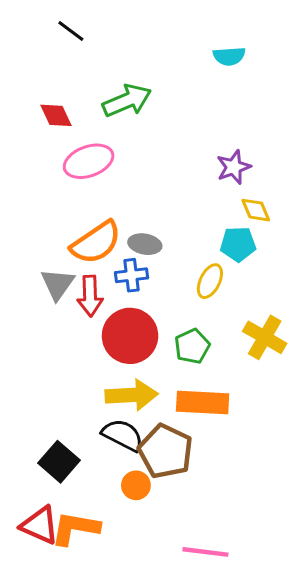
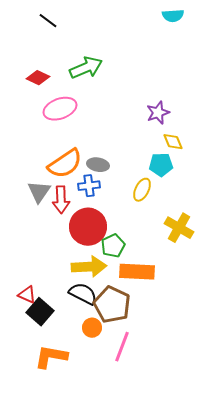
cyan semicircle: (229, 56) -> (173, 16), moved
red diamond: (56, 115) -> (38, 78), turned -40
green pentagon: (192, 346) -> (113, 246), moved
red triangle: (40, 525) -> (27, 295), moved, size x0.7
pink line: (205, 552) -> (122, 347), moved, turned -76

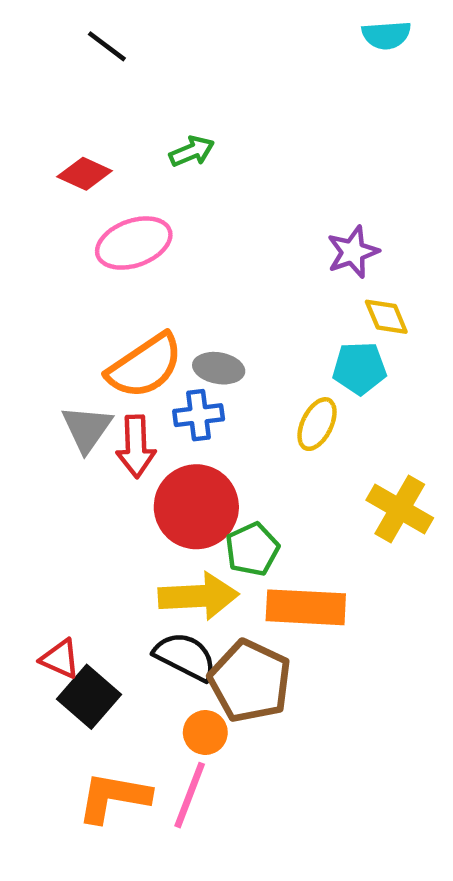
green arrow: (86, 68) -> (192, 151), size x0.6
pink line: (122, 347) -> (190, 795), moved

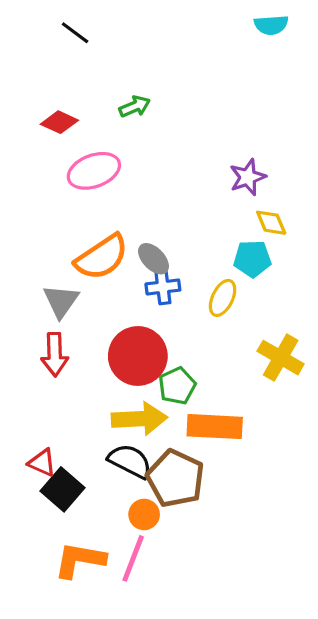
gray ellipse: (219, 368) -> (154, 259), turned 36
blue cross: (199, 415) -> (163, 287), moved
red arrow: (136, 446) -> (55, 354), moved

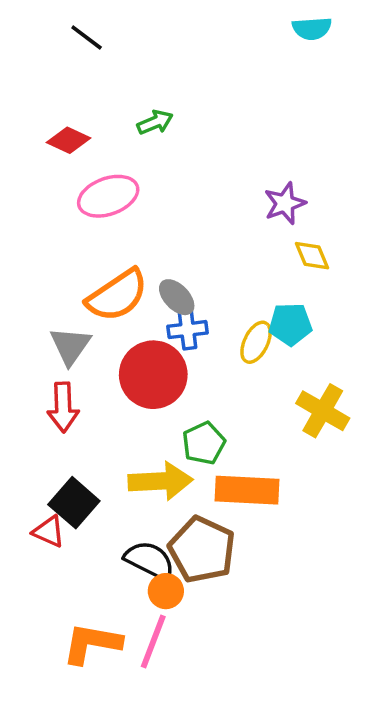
cyan pentagon: (252, 259) -> (290, 324), moved
red circle: (138, 356) -> (153, 375), moved
black semicircle: (130, 461) -> (150, 560), moved
black square: (63, 489) -> (74, 503), moved

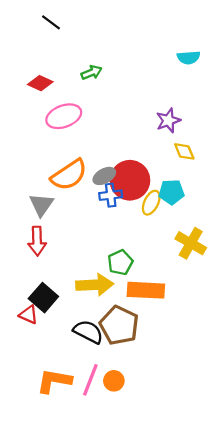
cyan semicircle: (312, 28) -> (189, 58), moved
gray ellipse: (177, 297) -> (104, 176), turned -75
red circle: (153, 375) -> (130, 180), moved
orange circle: (166, 591) -> (114, 381), moved

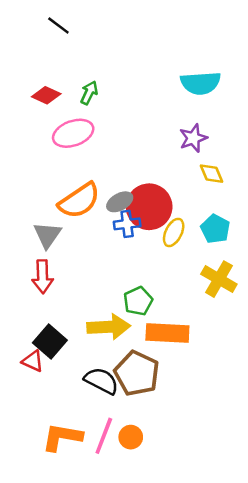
cyan semicircle: (189, 58) -> (201, 83), moved, size x1.5
green arrow: (91, 72) -> (89, 93), moved, turned -42
cyan pentagon: (171, 192) -> (215, 229), moved, turned 30

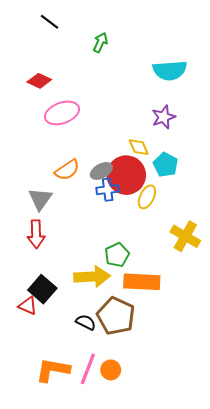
green arrow: (89, 93) -> (100, 42), moved
yellow diamond: (212, 174) -> (139, 147), moved
orange semicircle: (79, 201) -> (67, 170), size x0.7
cyan pentagon: (215, 229) -> (166, 165), moved
black semicircle: (101, 381) -> (86, 322), size x0.7

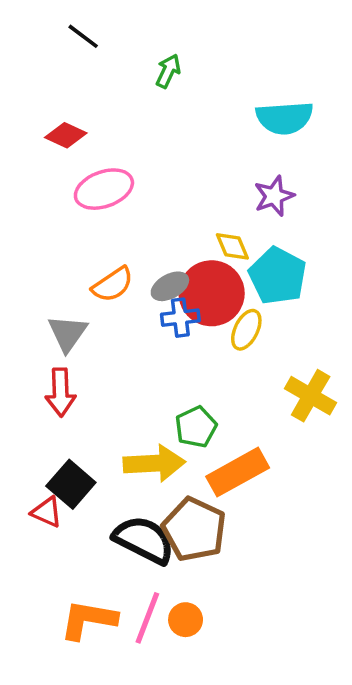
cyan pentagon: (166, 165) -> (278, 276), size x1.4
orange rectangle: (142, 282) -> (238, 472), turned -32
black semicircle: (86, 322) -> (144, 540), size x1.8

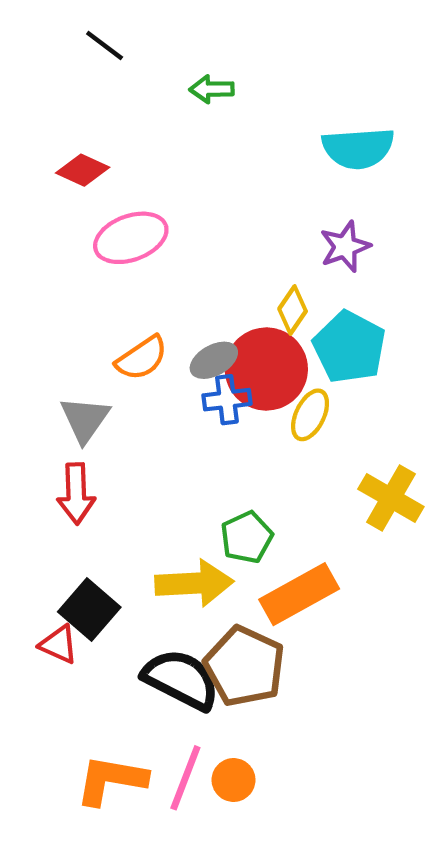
green arrow: (168, 71) -> (212, 89), turned -116
yellow diamond: (232, 246) -> (293, 310), turned 57

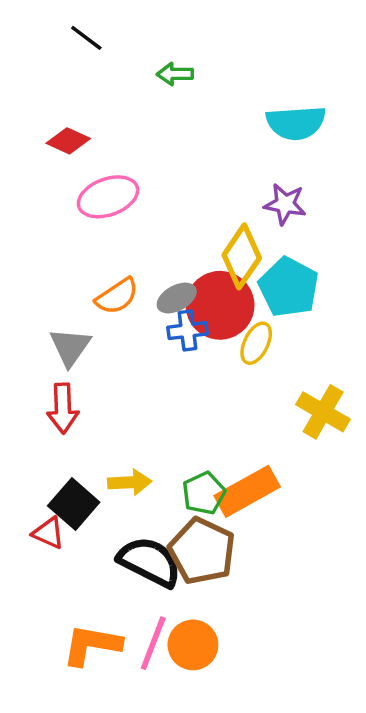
purple star: (345, 247) -> (285, 204), turned 30
yellow diamond: (293, 310) -> (242, 256), size x1.6
green pentagon: (247, 537) -> (204, 493), moved
yellow arrow: (194, 583) -> (130, 482), moved, size x0.7
orange circle: (234, 780) -> (193, 645), size x1.4

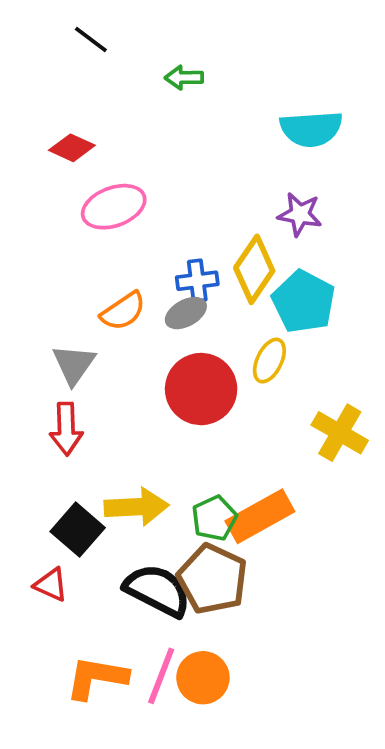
red circle: (220, 305) -> (201, 389), moved
blue cross: (188, 331) -> (197, 281), moved
yellow arrow: (130, 482) -> (136, 507), size x1.4
red triangle: (48, 533) -> (51, 585), moved

